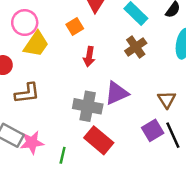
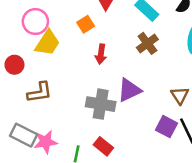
purple square: (153, 130) -> (167, 127), turned -30
red rectangle: (99, 140) -> (103, 146), moved, size x0.7

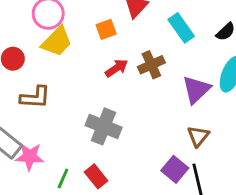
brown cross: (147, 43) -> (151, 65), moved
red arrow: (101, 54) -> (117, 68), turned -144
purple triangle: (129, 90) -> (196, 90), moved, turned -30

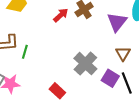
gray cross: (104, 126) -> (85, 64), moved, turned 30
green line: (63, 178) -> (25, 52), moved

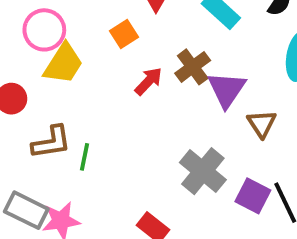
purple triangle: (117, 22) -> (227, 89), moved
brown triangle: (123, 53) -> (262, 124), moved

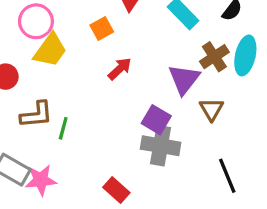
brown cross: (193, 67) -> (214, 57), moved
gray cross: (203, 171) -> (161, 146), turned -33
purple square: (253, 196) -> (156, 120), moved

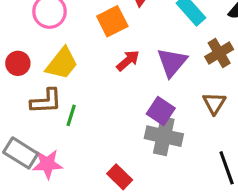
orange square: (102, 28) -> (112, 21), size x1.4
yellow trapezoid: (50, 50) -> (62, 63), moved
purple triangle: (184, 79) -> (172, 62), moved

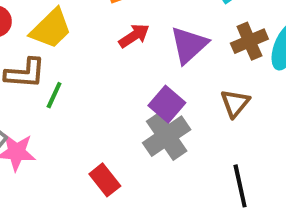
gray cross: (164, 136) -> (167, 136), turned 36

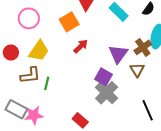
brown cross: (249, 41) -> (143, 47), moved
purple triangle: (189, 45) -> (118, 54), moved

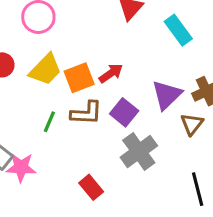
orange square: (69, 22) -> (79, 78), moved
brown L-shape: (30, 75) -> (86, 113), moved
purple square: (104, 77) -> (124, 112), moved

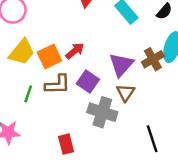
brown triangle: (192, 124) -> (126, 93), moved
gray cross: (139, 152) -> (102, 112), turned -32
red rectangle: (91, 187) -> (66, 144), turned 30

